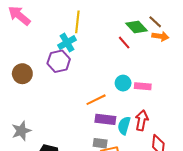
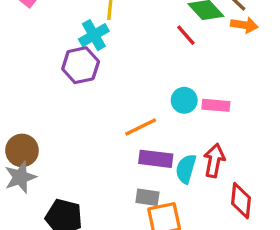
brown circle: (22, 74) -> (22, 150), moved

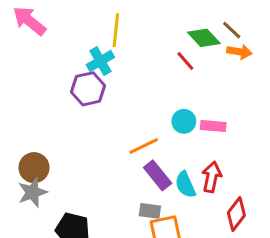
purple rectangle: (156, 159) -> (158, 175), turned 44
cyan semicircle: (186, 169) -> (185, 185), turned -40
red diamond: (241, 201) -> (236, 214), turned 32

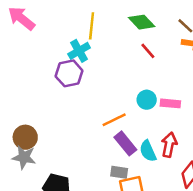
green diamond: (204, 38) -> (142, 22), moved
gray star: (32, 192) -> (24, 157), turned 30

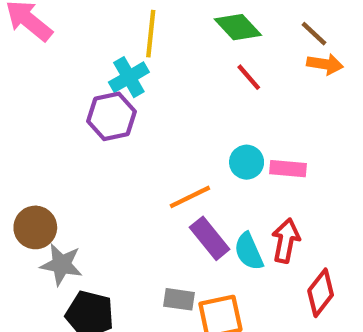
gray star: (24, 157) -> (61, 264), moved
gray rectangle: (119, 172) -> (179, 299), moved

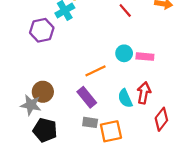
purple hexagon: (112, 116) -> (42, 30), moved
brown circle: (35, 227) -> (43, 92), moved
purple rectangle: (210, 238) -> (87, 97), moved

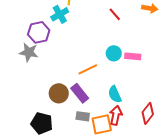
brown circle: (43, 92) -> (59, 93), moved
red arrow: (144, 93) -> (116, 115), moved
gray star: (31, 105) -> (29, 52), moved

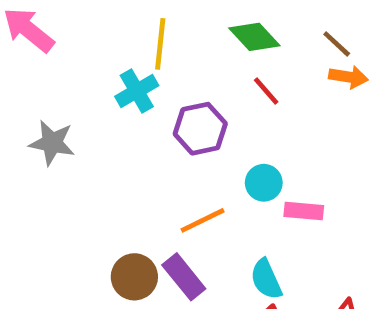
purple hexagon: (39, 32) -> (200, 129), moved
gray star: (29, 52) -> (52, 143), moved
pink rectangle: (133, 56) -> (304, 211), moved

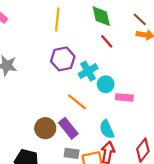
green diamond: (254, 37) -> (101, 16), turned 30
cyan cross: (137, 91) -> (88, 71), moved
purple hexagon: (200, 129) -> (63, 59), moved
orange line: (203, 220) -> (77, 102), turned 65

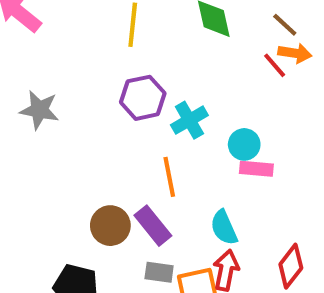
red line: (107, 41) -> (275, 65), moved
cyan circle: (106, 84) -> (244, 144), moved
orange line: (77, 102) -> (169, 177), turned 40

